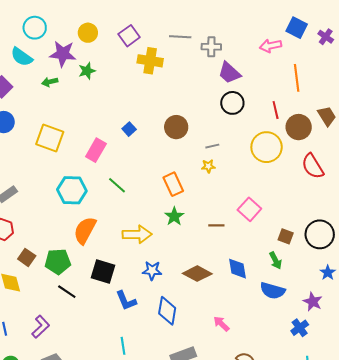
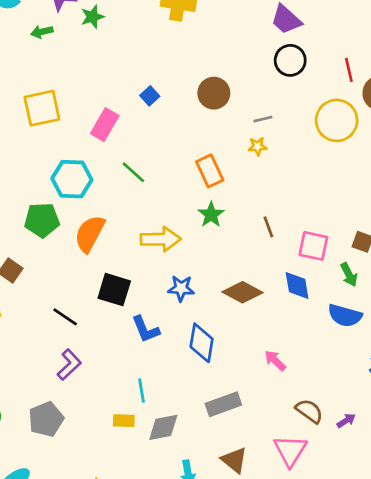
yellow square: (50, 138) -> (42, 108), turned -32
pink square: (249, 209) -> (313, 246), moved, turned -30
brown line: (216, 225) -> (268, 227), turned 70
green pentagon: (58, 262) -> (42, 220), moved
purple L-shape: (41, 327) -> (69, 365), moved

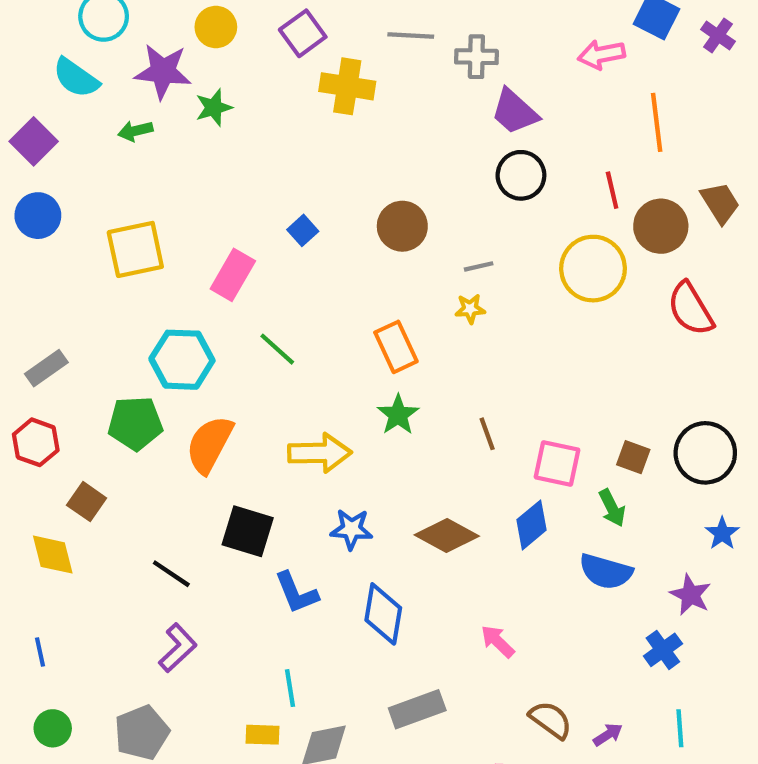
blue diamond: (297, 286) -> (532, 525), turned 60

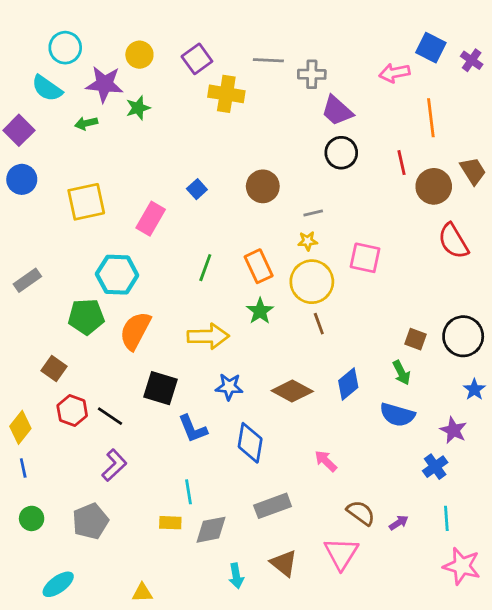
yellow circle: (593, 269) -> (312, 282), moved
green line: (277, 349) -> (205, 268), moved, turned 68
red hexagon: (36, 442) -> (72, 411), moved
pink square: (557, 463) -> (365, 258), moved
yellow diamond: (53, 555) -> (20, 427), moved, turned 52

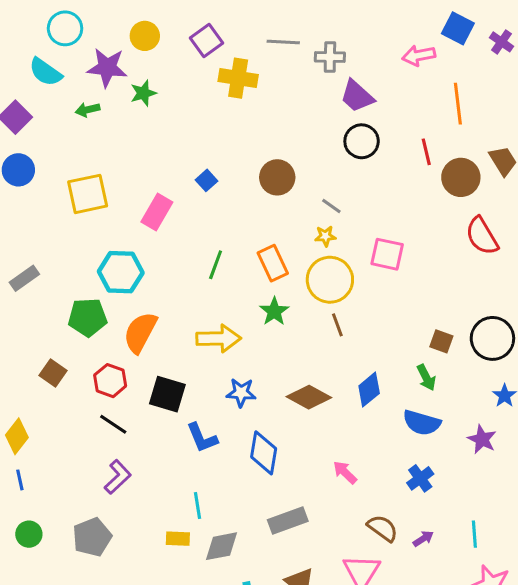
gray line: (313, 213) -> (331, 206), turned 48
red hexagon: (72, 411) -> (110, 381), moved
blue cross: (435, 467) -> (420, 478), moved

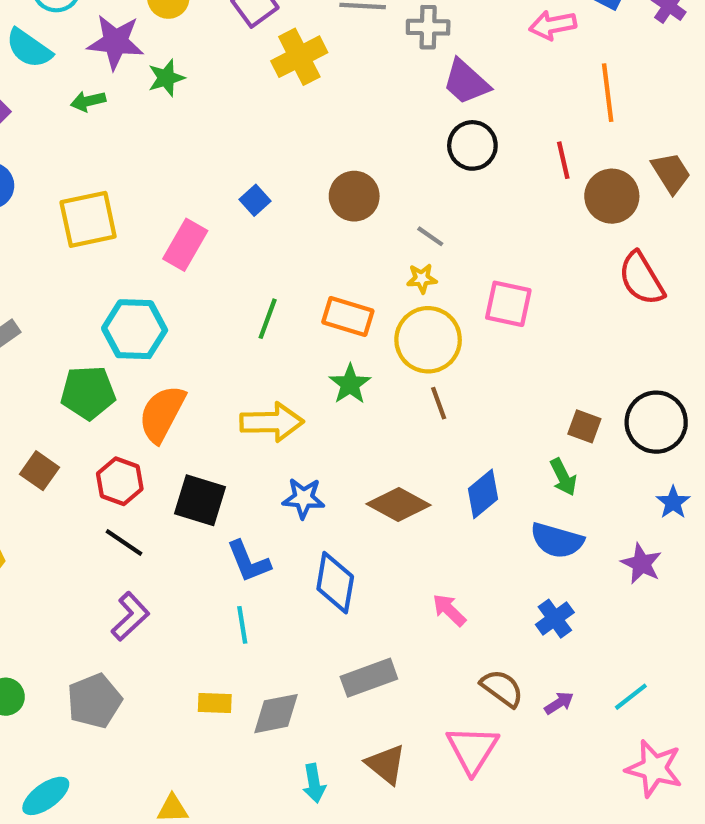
yellow cross: (238, 78) -> (299, 57), turned -36
orange rectangle: (273, 263) -> (348, 317), turned -48
cyan line: (197, 506) -> (242, 625), moved
cyan line: (474, 534) -> (631, 697), turned 56

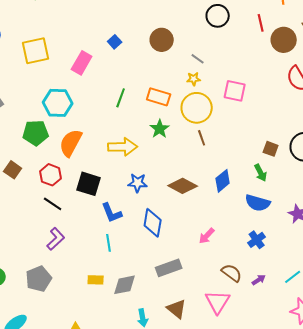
pink arrow: (449, 610) -> (207, 236), turned -90

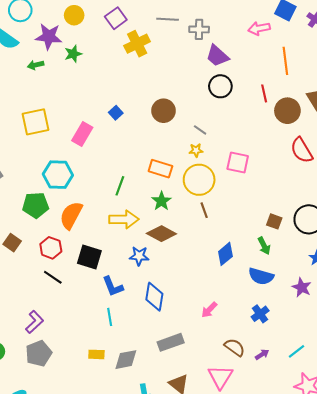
green line: (121, 98) -> (120, 186), moved
brown diamond: (183, 186) -> (161, 234), moved
purple L-shape: (56, 239) -> (35, 322), moved

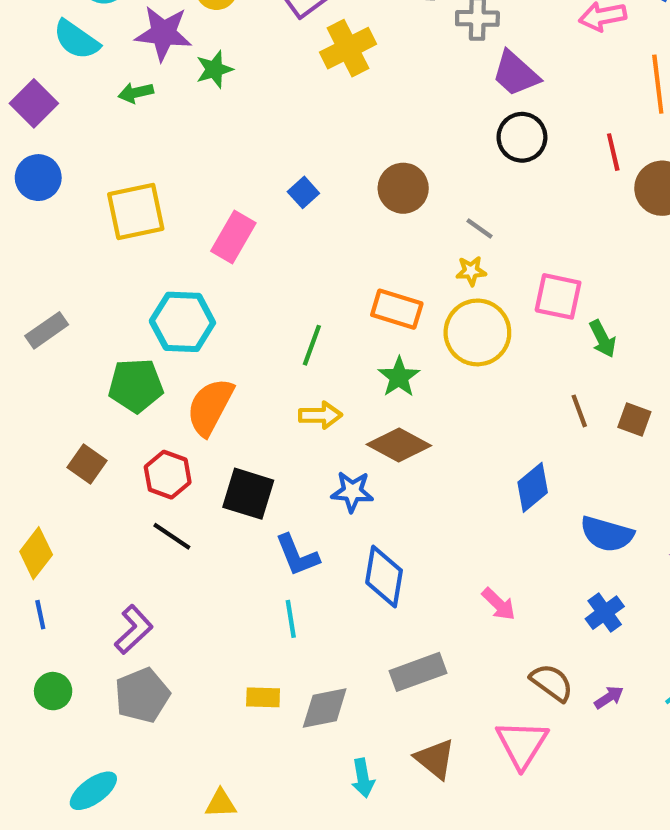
brown line: (204, 210) -> (579, 411), moved
yellow arrow: (124, 219) -> (320, 415), size x0.7
green arrow: (264, 246) -> (603, 339), moved
pink arrow: (209, 310) -> (499, 604), turned -90

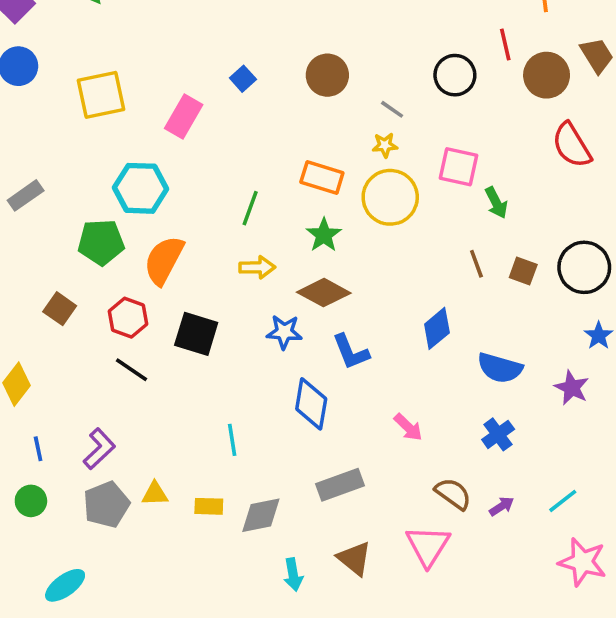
black circle: (522, 137) -> (455, 75), moved
blue L-shape: (297, 555) -> (351, 352), moved
blue line: (40, 615) -> (38, 449), moved
yellow triangle: (221, 804) -> (155, 494), moved

